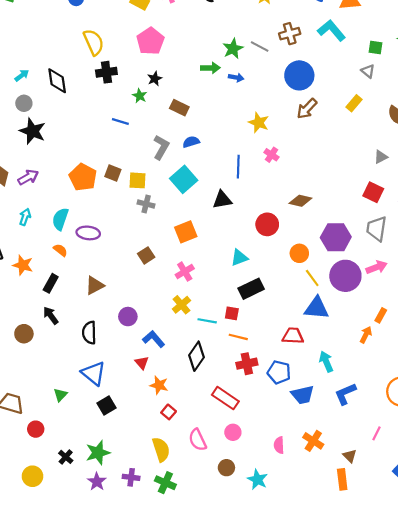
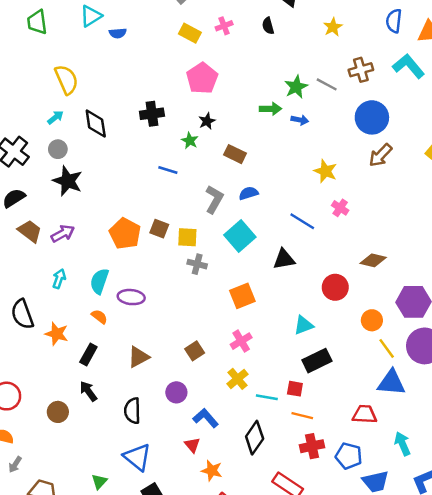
yellow semicircle: (94, 42) -> (66, 80), moved
blue line: (238, 167) -> (302, 221), turned -60
brown square: (146, 255) -> (195, 351), moved

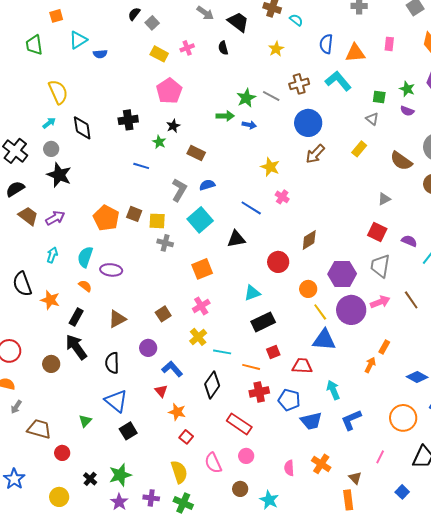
brown diamond: (373, 260) -> (309, 240), turned -45
red square: (295, 389) -> (273, 352), moved, turned -32
black arrow: (88, 391) -> (76, 347), size x1.5

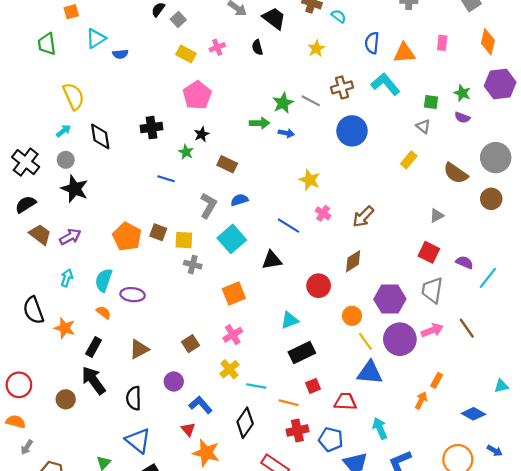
brown arrow: (315, 154) -> (363, 217), moved
orange star: (177, 412) -> (206, 453), size x1.4

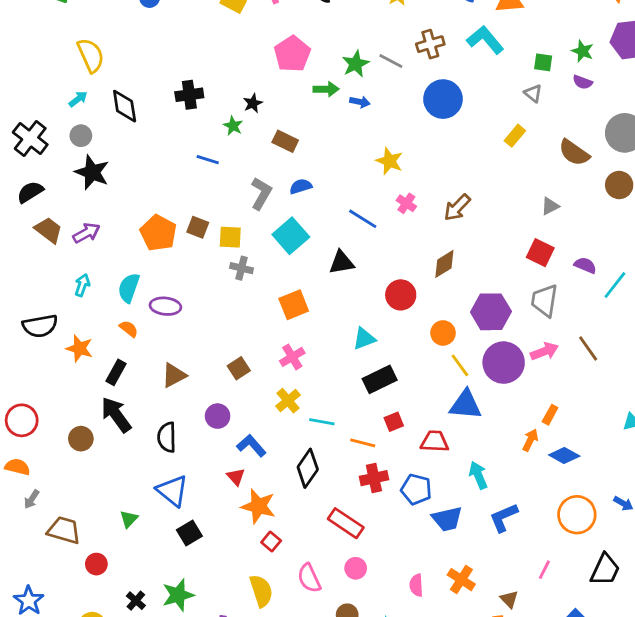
pink pentagon: (197, 95) -> (292, 54), moved
black semicircle: (33, 310) -> (40, 326), turned -80
blue diamond: (473, 414) -> (564, 456), moved

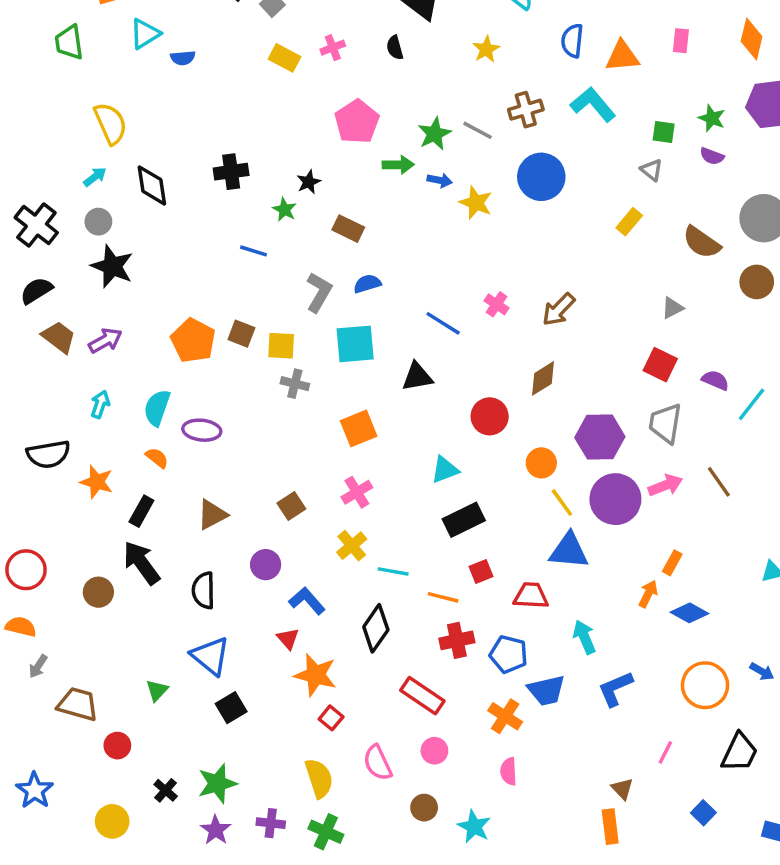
yellow star: (389, 161) -> (476, 203), moved
cyan square: (291, 236) -> (355, 344), turned 36
orange cross: (461, 580) -> (505, 716), moved

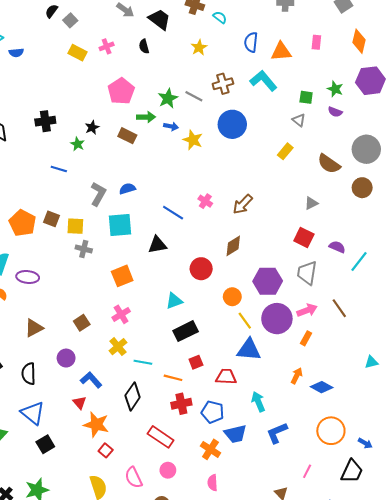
brown rectangle: (348, 229) -> (127, 136), moved
orange rectangle: (672, 563) -> (306, 338), moved
blue arrow: (762, 671) -> (365, 443), moved

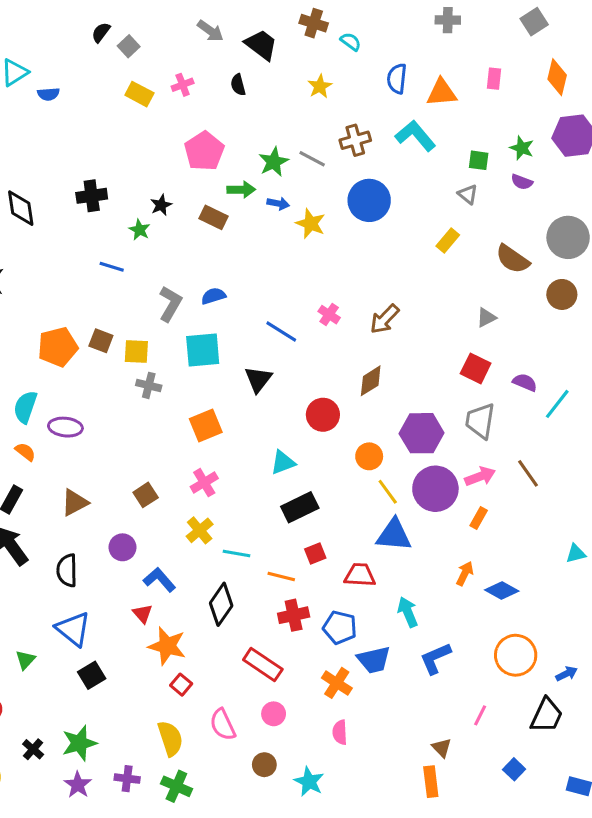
orange pentagon: (22, 223) -> (58, 347), turned 30
black triangle: (157, 245) -> (258, 379), turned -42
blue arrow: (365, 443) -> (566, 674), turned -56

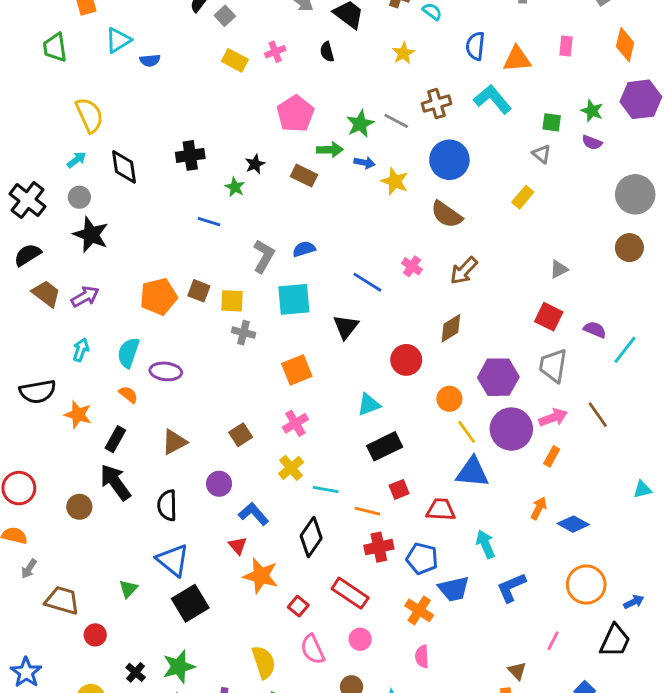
brown semicircle: (513, 259) -> (447, 214), moved
black square: (92, 675) -> (190, 603), size x1.4
red square: (181, 685) -> (298, 606), moved

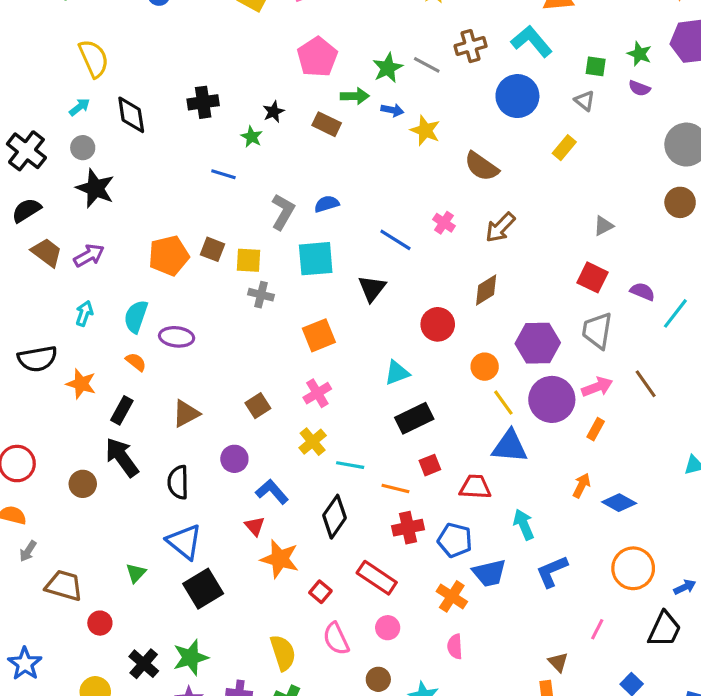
blue circle: (449, 160) -> (517, 96), moved
black cross: (136, 672) -> (144, 664), size x1.4

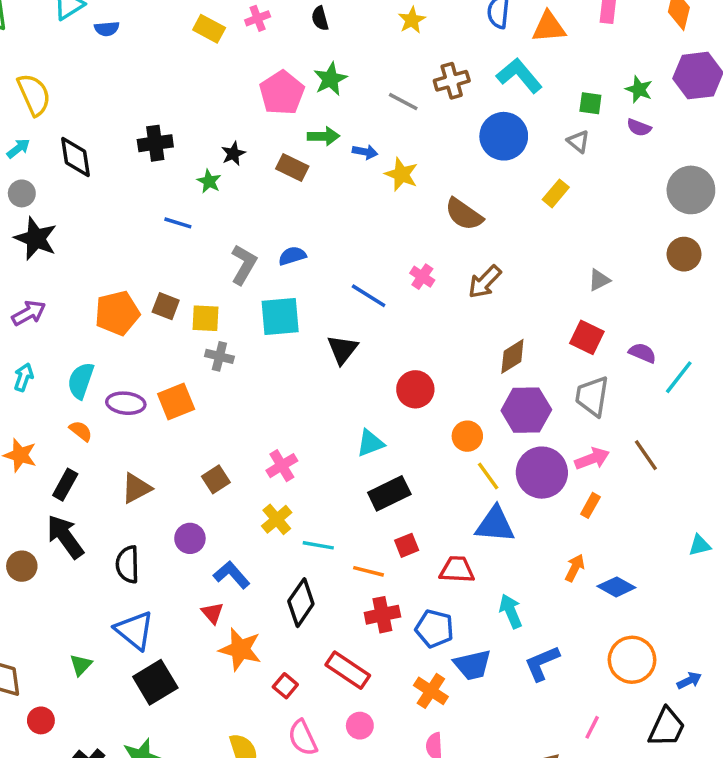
green star: (388, 68) -> (330, 79), moved
brown diamond: (486, 290) -> (512, 356), moved
orange square: (319, 335) -> (176, 401), moved

